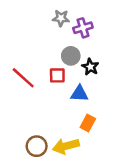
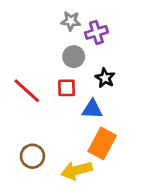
gray circle: (71, 56) -> (74, 57), moved
orange rectangle: (88, 123) -> (102, 143), size x1.5
brown circle: (37, 146) -> (32, 156), moved

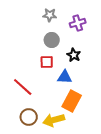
purple cross: (96, 32) -> (78, 23), moved
red line: (27, 91) -> (23, 87), moved
brown circle: (32, 156) -> (29, 117), moved

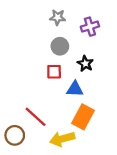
red line: (23, 87) -> (36, 117), moved
brown circle: (29, 117) -> (15, 135), moved

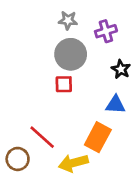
gray circle: (60, 46) -> (71, 54), size x1.5
black star: (85, 64) -> (121, 69), moved
blue triangle: (75, 89) -> (115, 105), moved

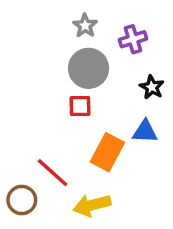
gray star: (68, 20) -> (85, 26), turned 30
orange rectangle: (98, 137) -> (107, 152), moved

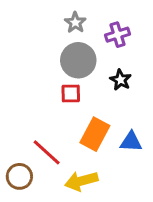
black star: (152, 87) -> (121, 80), moved
blue triangle: (145, 132) -> (131, 142), moved

